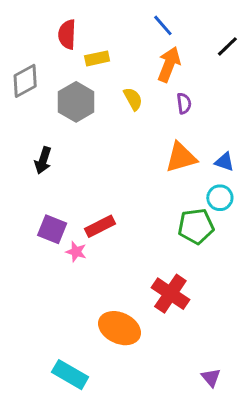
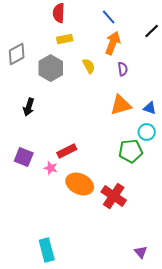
red semicircle: (67, 34) -> (59, 13), moved
purple square: (52, 229) -> (24, 157), moved
orange ellipse: (120, 328) -> (80, 184), moved
cyan rectangle: (70, 375) -> (47, 250), turned 45

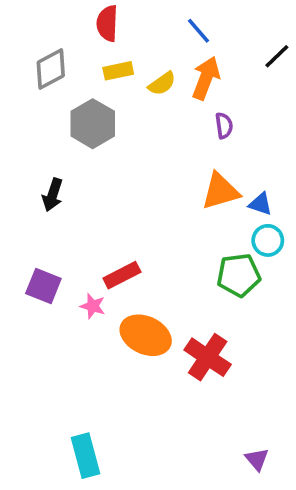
gray diamond: (17, 54) -> (51, 69), moved
yellow semicircle: (89, 66) -> (162, 84), moved, turned 84
blue triangle: (150, 108) -> (260, 204), moved

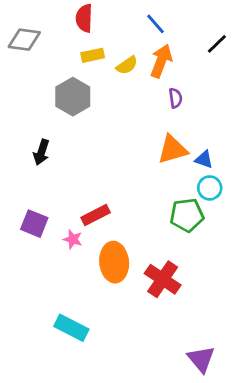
gray diamond: (51, 69) -> (24, 40), moved, turned 36
orange ellipse: (146, 335) -> (114, 262), turned 60
cyan rectangle: (85, 456) -> (71, 328), moved, turned -48
purple triangle: (257, 459) -> (201, 359), size x1.5

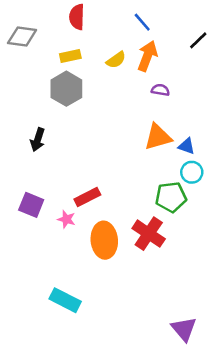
yellow rectangle: (93, 55) -> (70, 56), moved
purple semicircle: (175, 98) -> (160, 90), turned -72
red cross: (163, 279) -> (149, 234), moved

